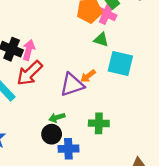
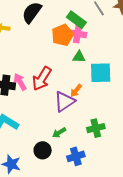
pink arrow: (29, 50) -> (20, 82), turned -30
red arrow: (30, 73) -> (42, 79), moved
black circle: (52, 134) -> (43, 150), moved

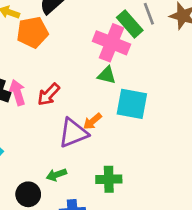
green rectangle: (76, 20) -> (130, 24), moved
pink cross: (77, 34) -> (111, 43), size x1.4
orange pentagon: (63, 35) -> (32, 32), moved
red arrow: (42, 79) -> (49, 94), size x0.7

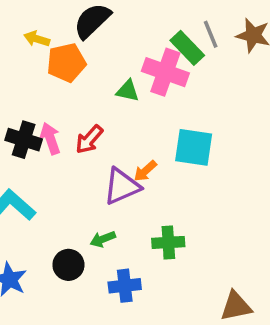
green triangle: (107, 75) -> (128, 91), moved

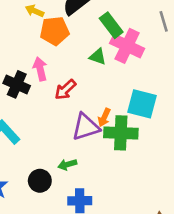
green rectangle: (187, 48) -> (111, 25), moved
pink arrow: (50, 139) -> (40, 69), moved
orange arrow: (145, 171) -> (104, 117), turned -30
green cross: (168, 242) -> (121, 133), moved, size x1.4

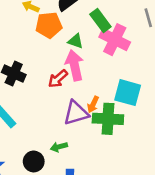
green triangle: (98, 57) -> (76, 41), moved
pink arrow: (40, 69) -> (74, 65), moved, size x1.4

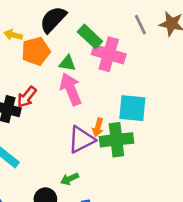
red arrow: (58, 79) -> (27, 97), moved

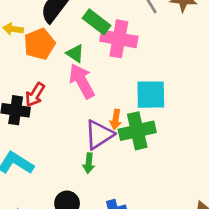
green triangle: (67, 63) -> (75, 53), turned 30
green arrow: (70, 179) -> (89, 163), moved, turned -54

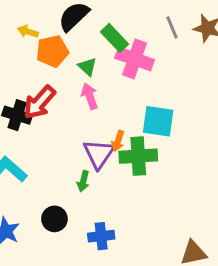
pink arrow: (82, 81) -> (90, 96), size x0.7
red arrow: (35, 95) -> (39, 102), size x1.4
purple triangle: (99, 135) -> (99, 154), turned -32

